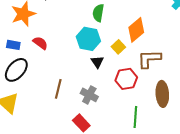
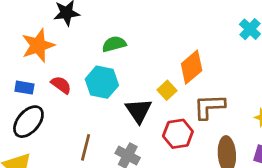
green semicircle: (98, 13) -> (114, 44), moved, turned 66
cyan hexagon: (88, 39) -> (102, 82), moved
black triangle: (97, 62) -> (139, 111), size x1.5

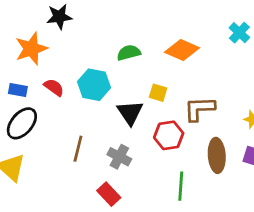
green semicircle: (114, 44) -> (129, 53), moved
orange diamond: (192, 67) -> (182, 50), moved, turned 64
yellow square: (167, 90) -> (158, 93), turned -30

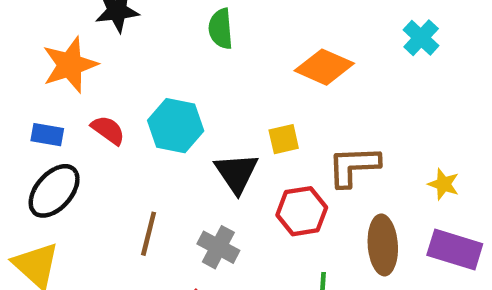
green semicircle: (129, 53) -> (221, 29), moved, turned -80
yellow square: (158, 93) -> (284, 139), turned -30

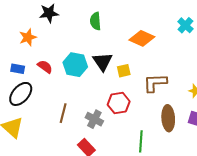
orange star: (70, 65) -> (28, 37), size x0.7
black triangle: (236, 173) -> (103, 62), moved
red hexagon: (302, 211) -> (119, 103), moved

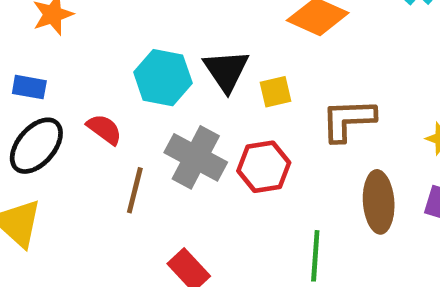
red semicircle: (45, 67) -> (104, 129), moved
gray cross: (94, 119) -> (196, 157), moved, size x1.4

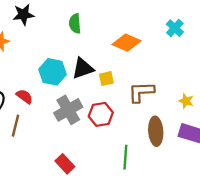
black triangle: (226, 71) -> (83, 68), turned 45
gray cross: (196, 157) -> (68, 110), turned 32
brown line: (135, 190) -> (16, 126), moved

